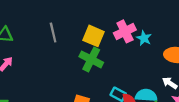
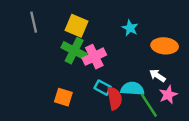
pink cross: (125, 31) -> (94, 57), moved

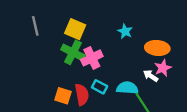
pink star: (168, 95) -> (163, 68), moved
red semicircle: (115, 98) -> (82, 95), moved

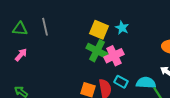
gray line: (35, 26) -> (45, 27), moved
cyan star: (125, 31) -> (122, 28), moved

